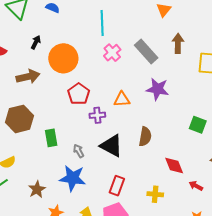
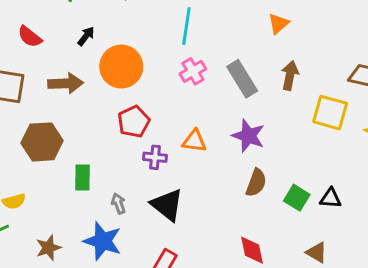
brown semicircle: (145, 137) -> (256, 183), moved

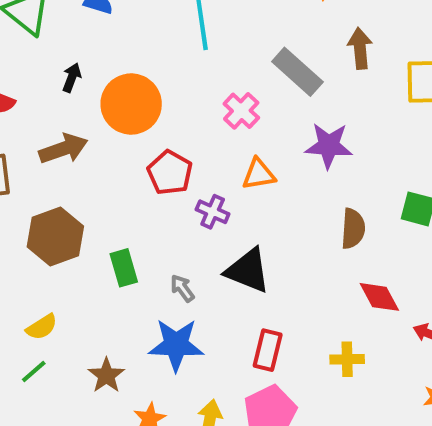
pink cross: (193, 71) -> (241, 111), moved
purple cross: (155, 157) -> (213, 212), turned 35
brown semicircle: (256, 183) -> (353, 229), moved

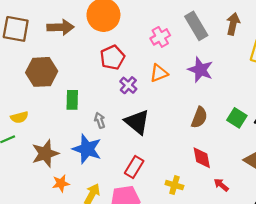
orange triangle: (259, 174) -> (159, 73), turned -30
brown star: (106, 375) -> (45, 153), size x1.4

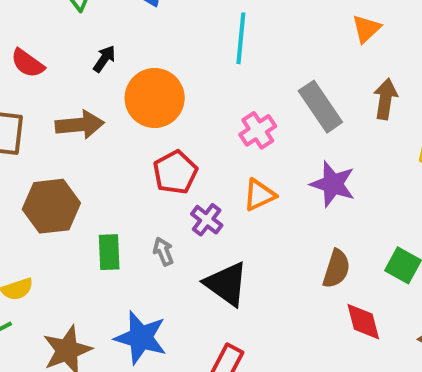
gray arrow: (100, 120) -> (163, 251), moved
red diamond: (202, 158) -> (363, 322), moved

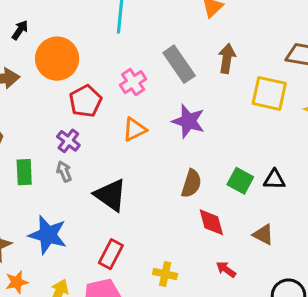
red pentagon: (175, 172) -> (85, 101), moved
purple cross: (207, 220) -> (68, 141), moved

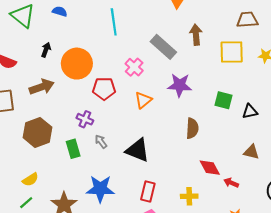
red pentagon: (85, 101) -> (104, 89), turned -30
purple cross: (68, 141) -> (85, 119), moved
green square: (240, 181) -> (224, 100), moved
red diamond: (211, 222) -> (210, 168), moved

